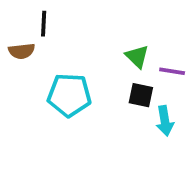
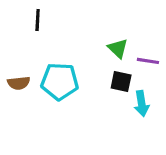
brown semicircle: (22, 51) -> (19, 83), moved

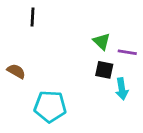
cyan pentagon: (60, 81) -> (50, 106), moved
brown semicircle: (19, 83) -> (16, 71), turned -144

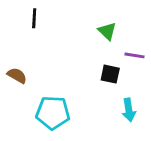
green triangle: (102, 41) -> (107, 31), moved
cyan arrow: (122, 89) -> (129, 110), moved

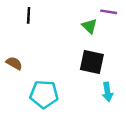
purple line: (135, 55) -> (109, 12), moved
black square: (110, 74) -> (92, 62), size x1.5

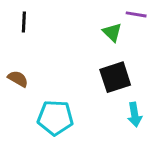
black line: (29, 15) -> (24, 22), moved
black square: (92, 62) -> (115, 77), turned -30

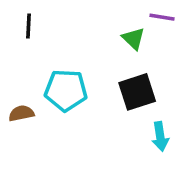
brown semicircle: (18, 79) -> (21, 113), moved, turned -42
cyan pentagon: (55, 118) -> (66, 90), moved

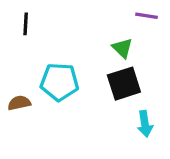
green triangle: (133, 39) -> (122, 48), moved

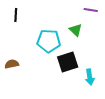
cyan pentagon: (59, 82) -> (49, 41), moved
black square: (124, 84) -> (68, 62), moved

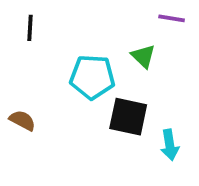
black square: (68, 62) -> (128, 117), turned 30
brown semicircle: (12, 64) -> (22, 120), turned 40

